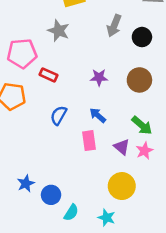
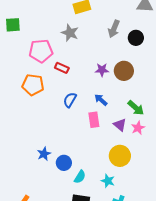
brown circle: (139, 80) -> (124, 71), moved

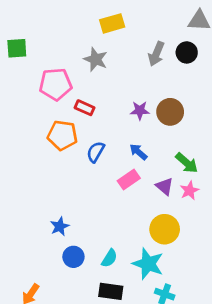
black circle: (136, 38) -> (187, 52), moved
orange pentagon: (33, 85) -> (62, 135), moved
pink rectangle: (94, 120) -> (129, 180), turned 63
blue circle: (64, 163) -> (73, 257), moved
cyan star: (108, 181) -> (148, 264), size x1.6

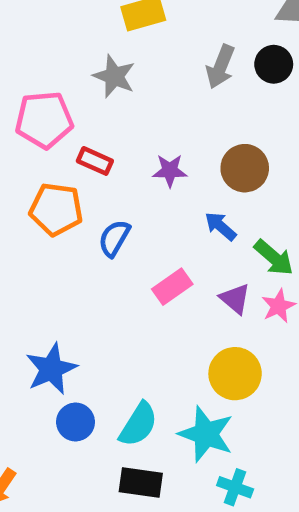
purple star: (140, 110) -> (170, 171), moved
blue arrow: (138, 152) -> (221, 226), moved
blue star: (60, 226) -> (51, 369), size x1.5
cyan semicircle: (109, 258) -> (138, 424), size x1.4

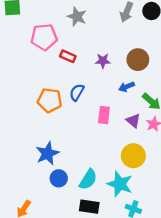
orange pentagon: (56, 209) -> (50, 100), moved
blue arrow: (221, 226) -> (127, 87), turned -63
pink rectangle: (172, 287) -> (104, 115), turned -48

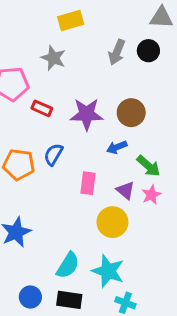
purple star: (103, 61) -> (87, 114), size x1.6
yellow circle: (133, 156) -> (112, 222), moved
blue circle: (59, 178) -> (30, 297), moved

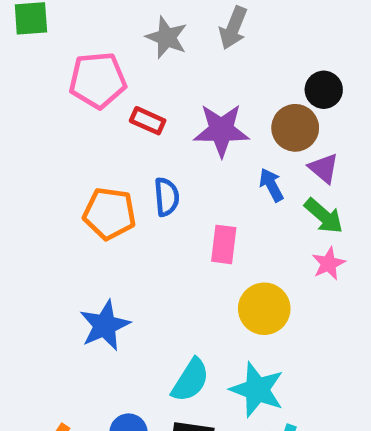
black circle: (148, 51) -> (324, 90), moved
gray arrow: (117, 52) -> (233, 28), moved
blue arrow: (117, 147) -> (271, 185), turned 84
blue semicircle: (53, 154) -> (167, 197), turned 145
purple triangle: (125, 190) -> (324, 168), moved

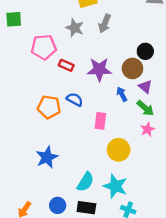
blue semicircle: (167, 197) -> (75, 100), turned -56

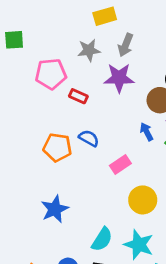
gray star: (75, 28) -> (89, 50), turned -30
purple star: (99, 70) -> (119, 78), moved
pink rectangle: (100, 121) -> (120, 164), turned 49

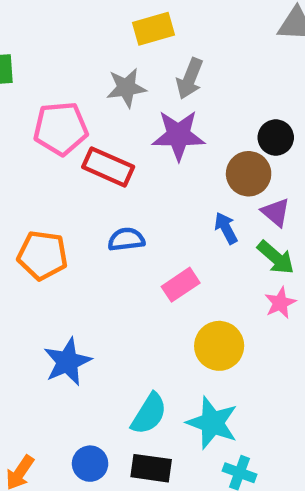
red rectangle: (78, 96) -> (108, 167), size x1.5
blue semicircle: (89, 138) -> (126, 239), turned -36
orange pentagon: (57, 147) -> (42, 255), moved

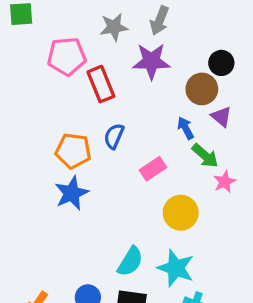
red rectangle: (108, 167) -> (101, 84), turned 44
blue semicircle: (126, 239) -> (114, 136), turned -60
orange pentagon: (42, 255) -> (73, 151), moved
green arrow: (276, 258) -> (205, 156), moved
blue star: (67, 362) -> (72, 193), moved

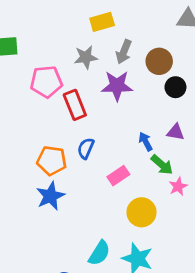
brown circle: (202, 89) -> (159, 61), moved
purple triangle: (221, 117) -> (175, 132), turned -30

